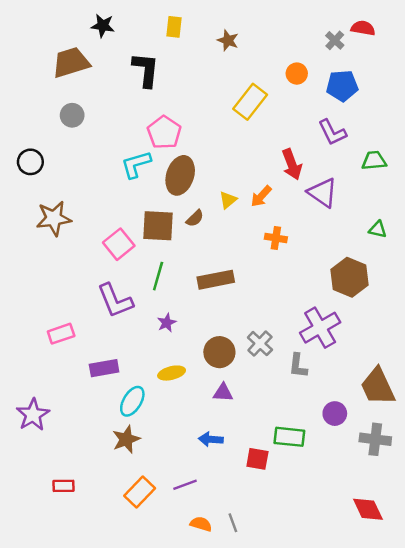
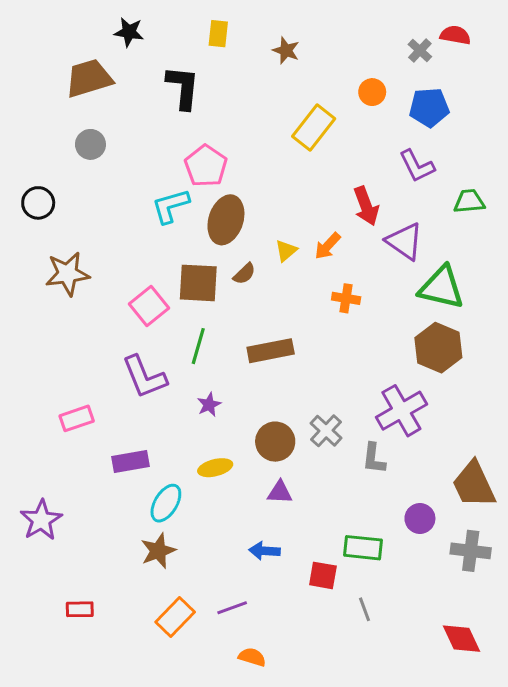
green triangle: (378, 229) -> (441, 288), moved, size x2.0
gray line: (233, 523) -> (364, 609), moved

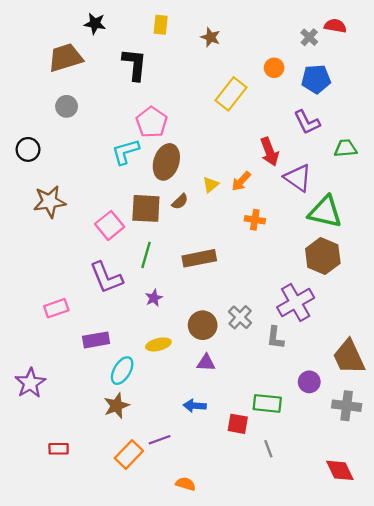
purple line: (232, 608) -> (160, 440), moved

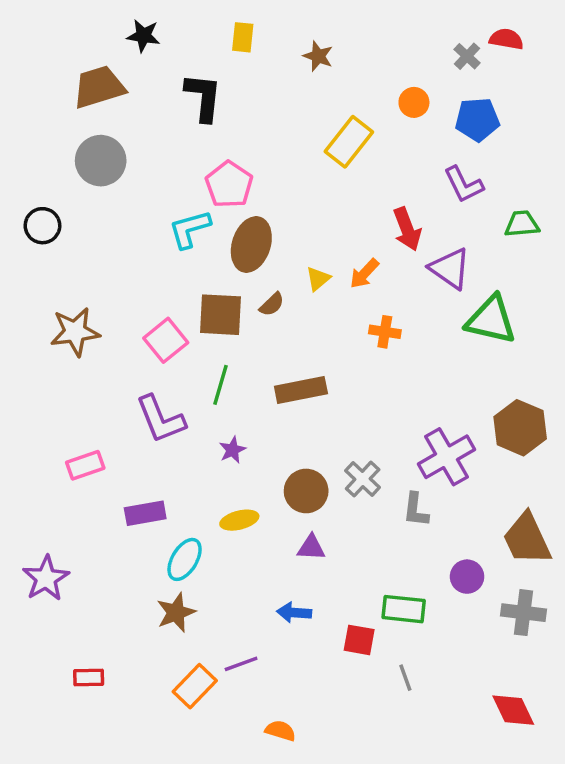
gray circle: (67, 106) -> (101, 161), size x1.5
brown star: (50, 202) -> (75, 332), moved
brown hexagon: (323, 256) -> (520, 428), moved

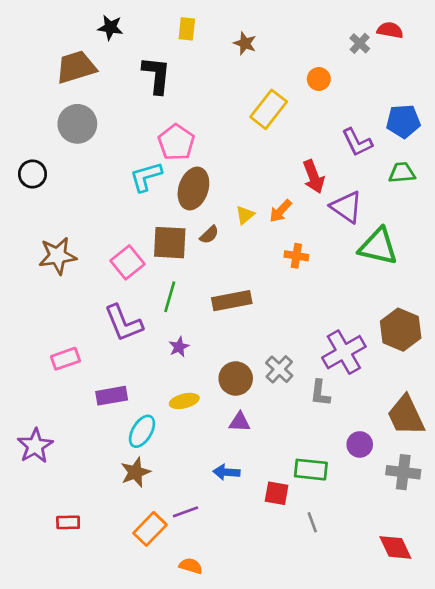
blue pentagon: (477, 120) -> (403, 121), moved
orange semicircle: (280, 731) -> (191, 566), moved

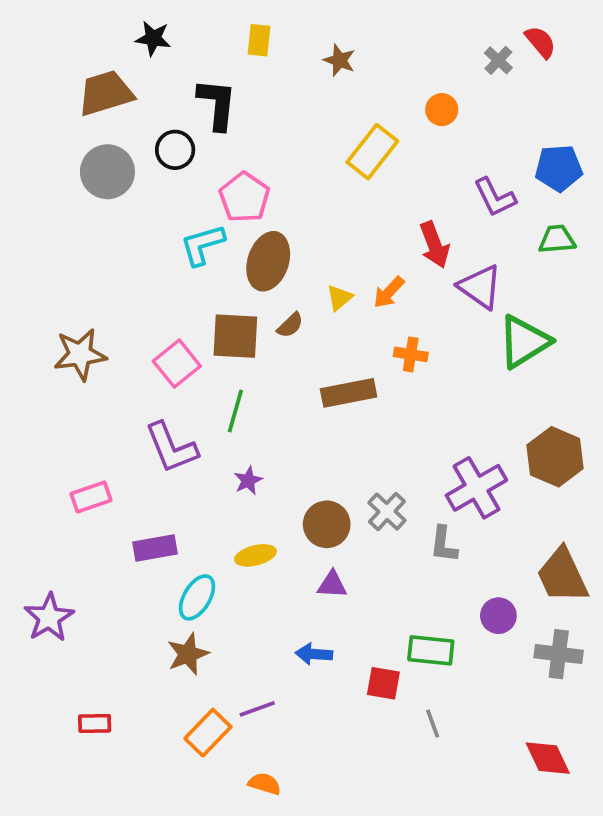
red semicircle: (390, 30) -> (540, 42), turned 40
black circle: (32, 174) -> (175, 150), moved
green triangle: (378, 247) -> (524, 342), turned -45
brown rectangle: (232, 301) -> (349, 393), moved

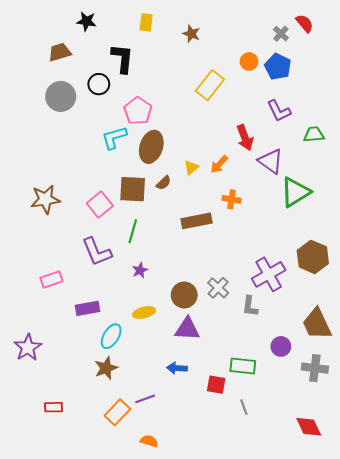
brown trapezoid: (106, 93) -> (60, 52), size x0.7
blue pentagon: (559, 168) -> (278, 67), moved, turned 30
purple triangle: (332, 585) -> (187, 329), size x1.5

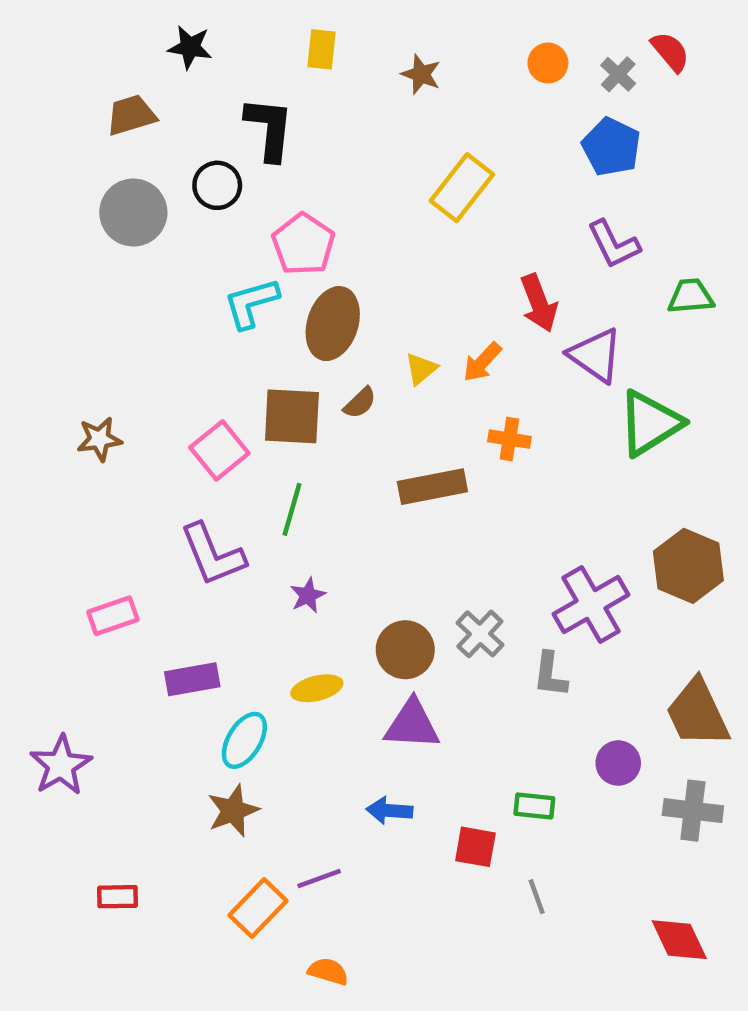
orange circle: (249, 61) -> (548, 63), moved
brown star: (45, 199) -> (99, 439), size x0.7
green rectangle: (243, 366) -> (534, 806), size x0.7

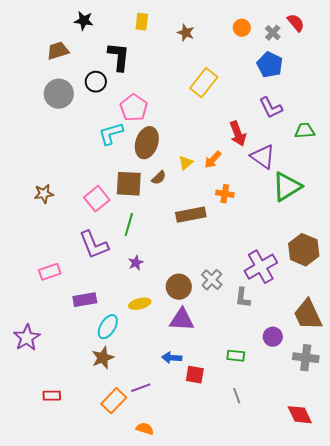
red square: (475, 847) -> (195, 375), moved

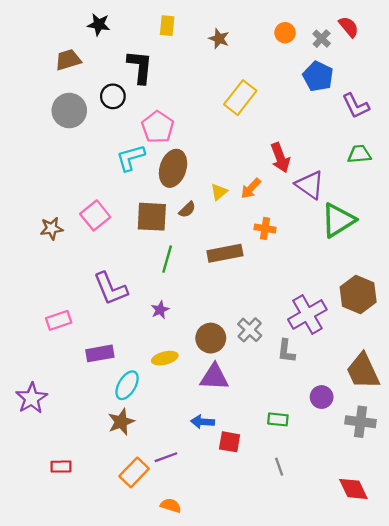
purple L-shape: (271, 108) -> (356, 106), moved
pink square: (97, 199) -> (95, 215), moved
green line: (129, 225) -> (167, 259), moved

